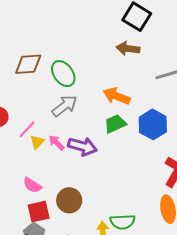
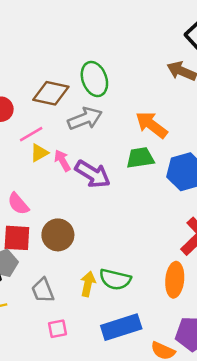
brown diamond: (28, 64) -> (51, 93), moved

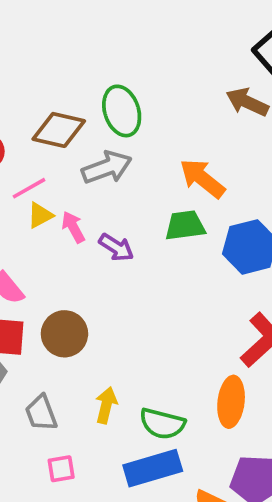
purple arrow: (93, 174) -> (116, 247), size x0.7
green semicircle: (115, 279) -> (162, 424), moved

